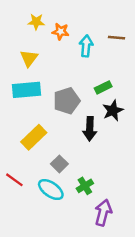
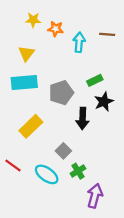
gray square: (59, 164) -> (63, 151), moved

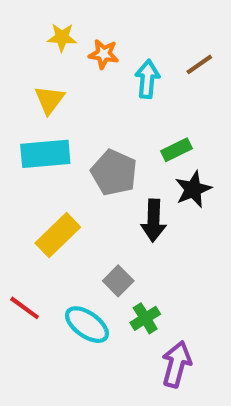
brown line: (107, 34) -> (199, 64), turned -40
gray pentagon: (61, 93) -> (114, 173), turned -30

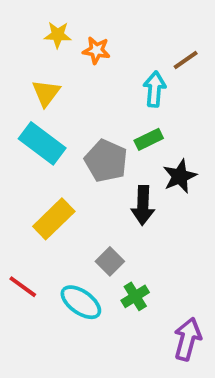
cyan arrow: (147, 79) -> (155, 89), moved
green rectangle: (176, 150) -> (149, 139), moved
cyan rectangle: (45, 154) -> (42, 143), turned 42
purple arrow: (176, 364) -> (187, 339), moved

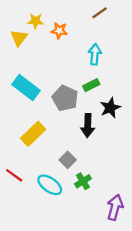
brown line: (186, 60) -> (100, 13), moved
yellow triangle: (46, 93) -> (19, 38), moved

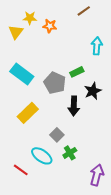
cyan arrow: (95, 54) -> (97, 46), moved
red line: (14, 175) -> (21, 170), moved

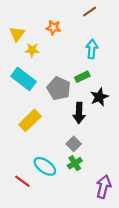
yellow star: (30, 18) -> (32, 50), moved
cyan arrow: (97, 46) -> (92, 49), moved
gray square: (57, 135) -> (74, 144), moved

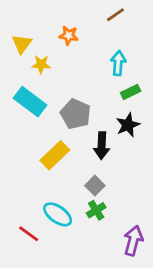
green rectangle: (82, 77) -> (131, 92), moved
yellow rectangle: (30, 120) -> (55, 155), moved

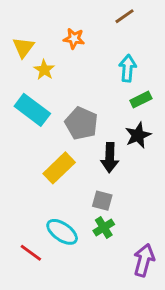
yellow star: (41, 64) -> (44, 70), turned 30
gray square: (95, 186) -> (102, 201), turned -30

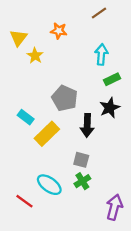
cyan rectangle: (32, 110) -> (26, 117), moved, size x0.6

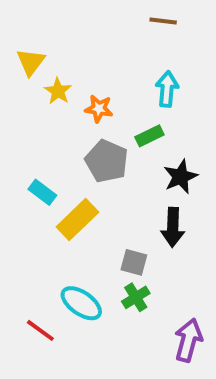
brown line: (99, 13) -> (163, 21), turned 42
orange star: (59, 31) -> (99, 109), moved
green rectangle: (112, 79) -> (149, 136), moved
black arrow: (87, 125) -> (173, 227), moved

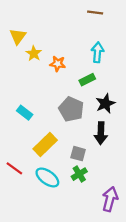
gray pentagon: (107, 161) -> (71, 109), moved
yellow rectangle: (77, 220) -> (45, 144), moved
red line: (40, 330) -> (14, 168), moved

